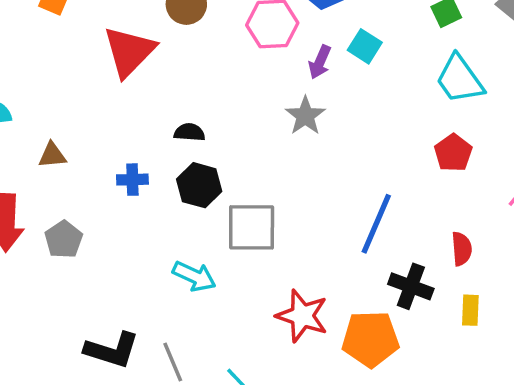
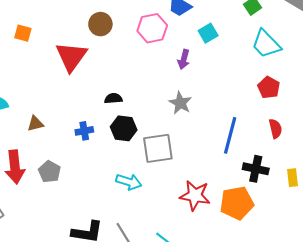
cyan square: (365, 46) -> (208, 33), turned 36
purple arrow: (320, 62) -> (184, 59), moved
gray star: (305, 116) -> (180, 103), moved
red semicircle: (462, 249) -> (275, 129), moved

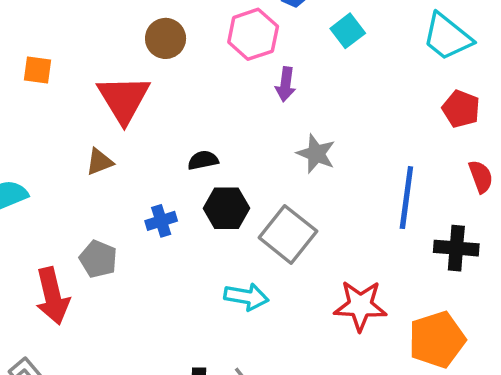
purple arrow: (184, 59) -> (286, 84), moved
brown triangle: (35, 124) -> (99, 162), moved
gray square: (158, 148) -> (288, 234), turned -36
gray pentagon: (49, 172) -> (98, 259), moved
orange pentagon: (237, 203) -> (437, 340), moved

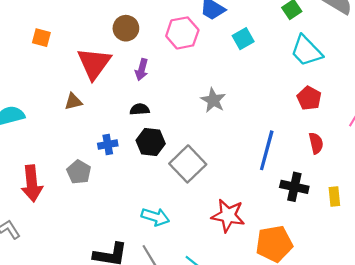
purple arrow: (286, 84) -> (142, 70), moved
gray star: (316, 154) -> (213, 100), moved
gray pentagon: (98, 259) -> (79, 172), moved
cyan arrow: (246, 297) -> (155, 217), moved

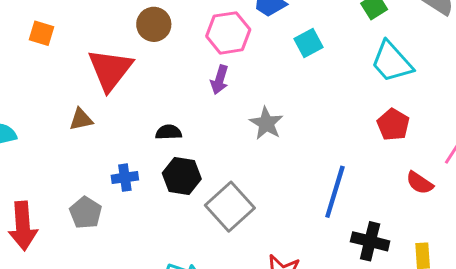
purple arrow: (142, 70) -> (220, 80), moved
red semicircle: (316, 143) -> (420, 183), moved, turned 135

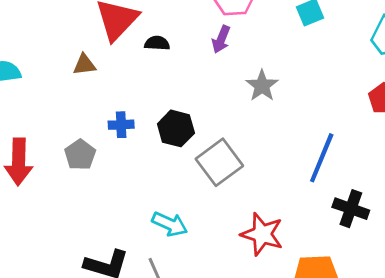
black semicircle: (169, 132) -> (157, 43), moved

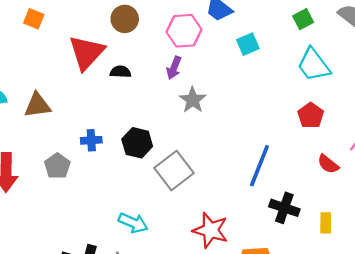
brown triangle: (84, 65) -> (37, 105), moved, size x1.4
gray star: (262, 86) -> (193, 100), moved

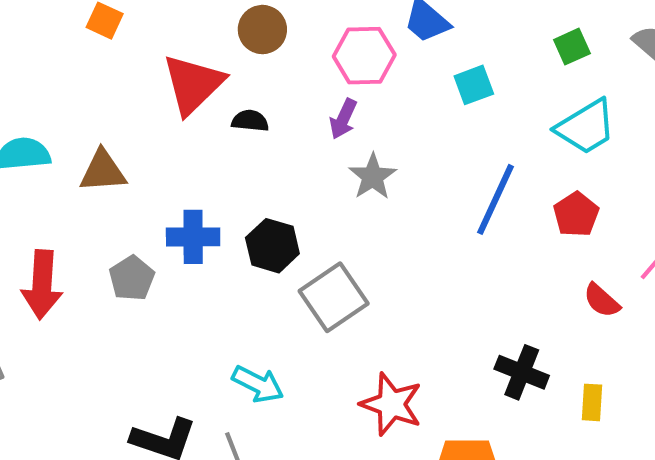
cyan trapezoid: (314, 65) -> (586, 127), turned -87
blue cross: (91, 140) -> (193, 237), size x1.4
blue line: (259, 166) -> (496, 199), moved

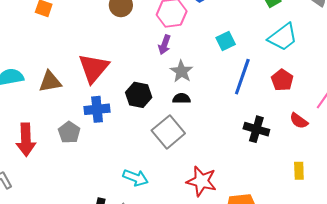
red triangle: (193, 84) -> (94, 68), moved
cyan square: (474, 85) -> (226, 41), moved
black semicircle: (250, 121) -> (182, 98), moved
black hexagon: (272, 246) -> (139, 95), moved
black cross: (522, 372) -> (256, 129), moved

